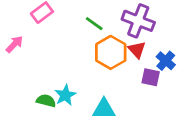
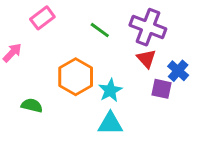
orange hexagon: (111, 52) -> (76, 77), moved
cyan star: (65, 95) -> (110, 90), moved
green semicircle: (46, 101) -> (32, 105), moved

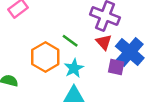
green line: (100, 30) -> (70, 41), moved
blue cross: (178, 71) -> (130, 52), size x1.6

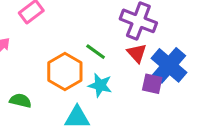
cyan star: (74, 68) -> (100, 85), turned -30
cyan triangle: (74, 96) -> (77, 117), moved

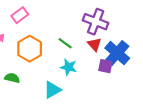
orange hexagon: (65, 72) -> (30, 49), moved
cyan triangle: (77, 117) -> (52, 90), turned -30

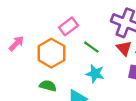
pink rectangle: (20, 15) -> (68, 26), moved
green semicircle: (12, 78) -> (48, 86), moved

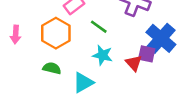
pink arrow: (16, 43) -> (16, 34), moved, turned 140
red triangle: (124, 48) -> (134, 63), moved

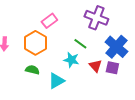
green line: (99, 27) -> (80, 44), moved
purple square: (147, 54) -> (112, 68), moved

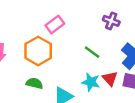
purple cross: (96, 18) -> (111, 21), size x0.6
cyan star: (71, 60) -> (91, 82), moved

